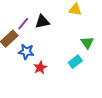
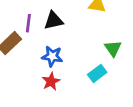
purple line: (23, 24) -> (28, 23), turned -32
blue star: (26, 52) -> (52, 56), moved

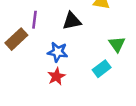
black triangle: (54, 21) -> (72, 21), moved

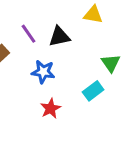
purple line: (34, 20) -> (29, 34), moved, turned -42
red star: (56, 76) -> (51, 108), moved

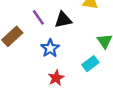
blue star: (43, 72) -> (50, 48), turned 30

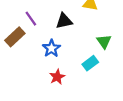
purple line: (38, 17) -> (31, 19), moved

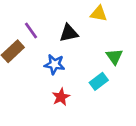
blue star: (51, 48) -> (54, 64), turned -30

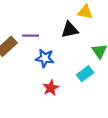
purple line: (31, 31) -> (31, 36), moved, turned -56
black triangle: (69, 33) -> (70, 30), moved

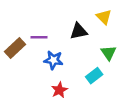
yellow triangle: (85, 12) -> (104, 17), moved, turned 35

